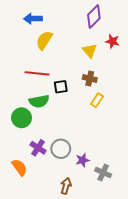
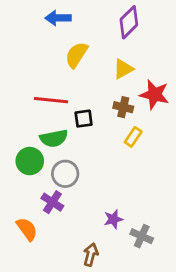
blue arrow: (33, 19) -> (58, 18), moved
yellow semicircle: (44, 40) -> (76, 55), moved
red star: (112, 41) -> (154, 94), moved, size x1.5
yellow triangle: (90, 51) -> (123, 69), turned 42
gray circle: (61, 149) -> (65, 174), moved

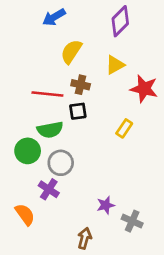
blue arrow: (58, 18) -> (54, 17), turned -30
brown cross: (123, 107) -> (81, 85), moved

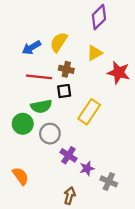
blue arrow: (54, 17) -> (31, 48), moved
yellow rectangle: (124, 128) -> (89, 112), moved, size x1.6
purple cross: (49, 189) -> (68, 155), moved

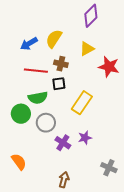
purple star: (87, 168) -> (85, 138), moved
gray cross: (109, 181) -> (109, 168), moved

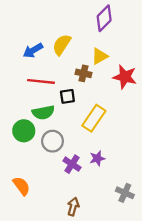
brown cross: (61, 64) -> (83, 73), moved

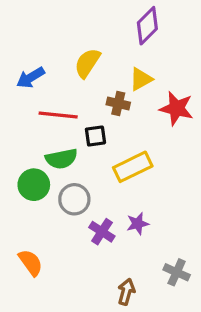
blue arrow: (33, 50) -> (31, 78), moved
yellow rectangle: (94, 118) -> (133, 167), turned 30
brown arrow: (73, 207) -> (126, 292), moved

